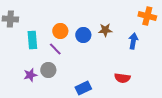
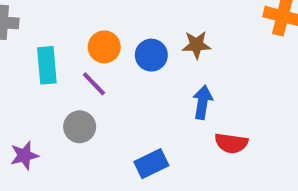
blue arrow: (133, 41) -> (203, 102), moved
purple star: (30, 75) -> (24, 155), moved

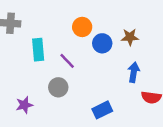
orange circle: (104, 47) -> (82, 27), moved

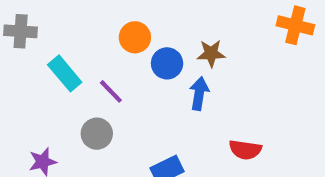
cyan rectangle: (38, 50) -> (65, 73), turned -35
blue arrow: (134, 72) -> (199, 93), moved

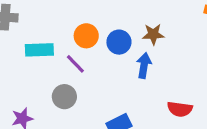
orange circle: (135, 37) -> (86, 36), moved
cyan rectangle: (65, 73) -> (39, 50), turned -52

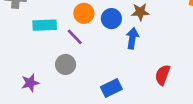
red semicircle: (180, 109) -> (163, 75), turned 102

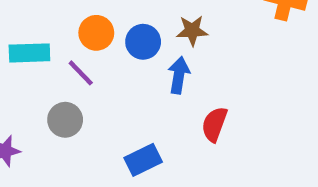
red semicircle: (163, 75) -> (214, 124), moved

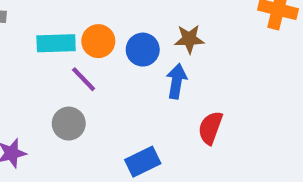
cyan rectangle: (29, 53) -> (56, 43), moved

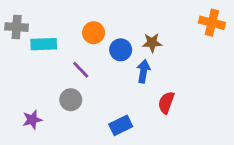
orange circle: (98, 41) -> (94, 33), moved
cyan rectangle: (56, 43) -> (44, 44), moved

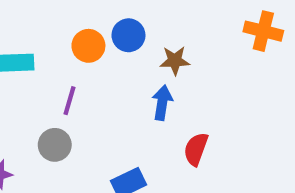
blue circle: (121, 50) -> (128, 35), moved
purple line: (81, 70) -> (69, 101), turned 60

